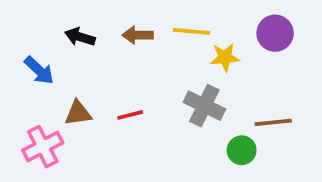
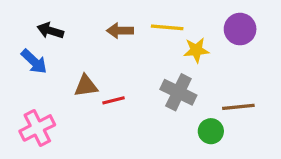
black arrow: (80, 37) -> (50, 31), moved
brown triangle: (78, 113) -> (86, 86), moved

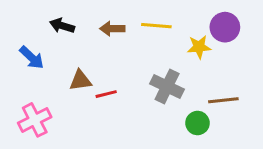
black arrow: (50, 31) -> (62, 26), moved
yellow star: (196, 50) -> (199, 47), moved

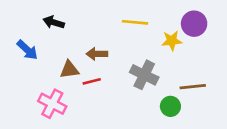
brown arrow: (112, 29) -> (97, 54), moved
pink cross: (35, 120) -> (52, 104), moved, turned -36

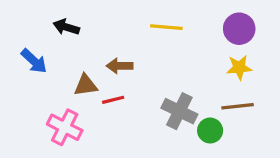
yellow star: (172, 41) -> (239, 67), moved
gray cross: (144, 75) -> (179, 111), moved

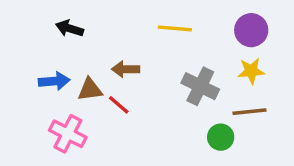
blue arrow: (34, 61) -> (54, 81), moved, turned -48
red line: (113, 100) -> (119, 105), turned 55
gray cross: (179, 111) -> (200, 86), moved

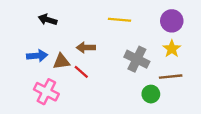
yellow star: (251, 71) -> (172, 49), turned -30

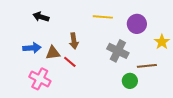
purple circle: (172, 21) -> (137, 24), moved
brown arrow: (86, 48) -> (74, 41), turned -98
yellow star: (172, 49) -> (162, 42), moved

